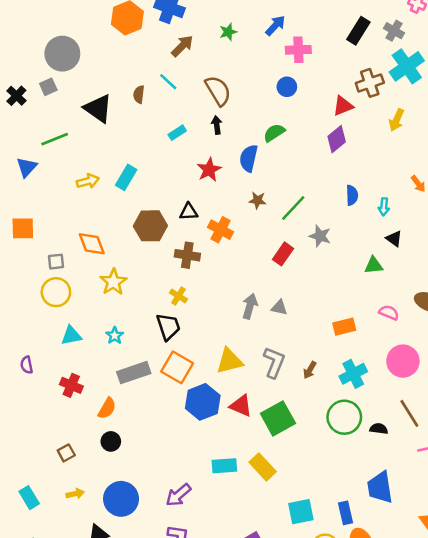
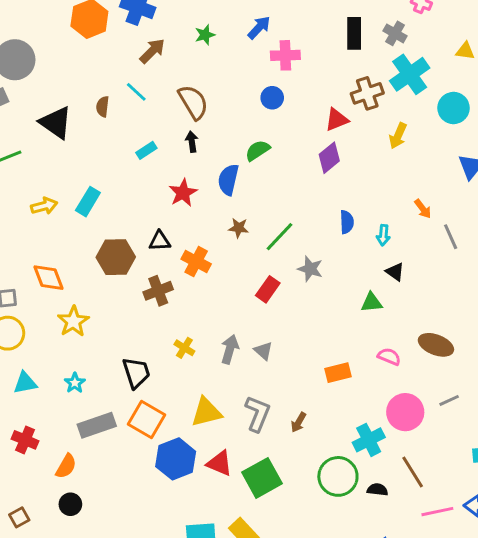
black rectangle: (358, 31) -> (354, 33), turned -32
brown cross: (187, 255) -> (158, 291), turned -30
yellow cross: (178, 296) -> (184, 348), moved
gray triangle: (279, 307) -> (263, 351), turned 30
cyan cross: (353, 374) -> (369, 440), moved

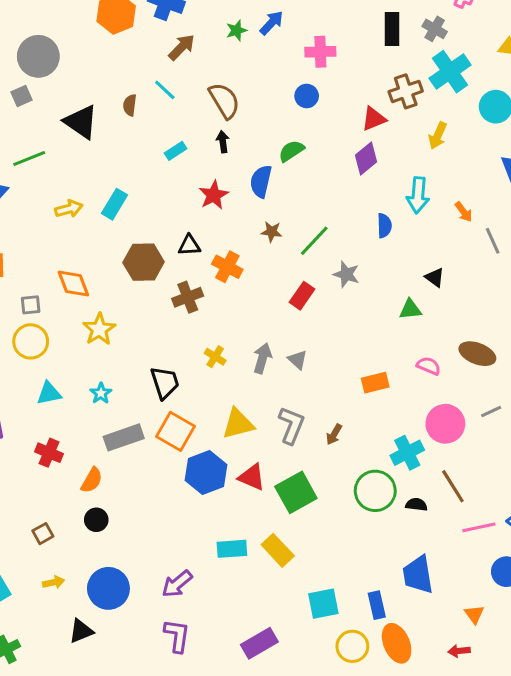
blue arrow: (259, 28) -> (272, 23), moved
cyan arrow: (383, 235) -> (418, 195), moved, size x1.6

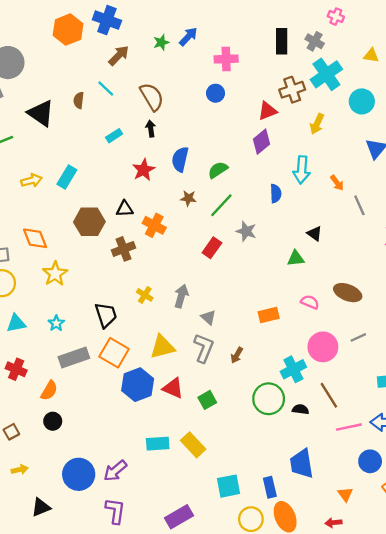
green semicircle: (291, 151) -> (218, 170), moved
gray triangle: (297, 360) -> (208, 317), moved
green square: (296, 492) -> (207, 400), size x0.6
blue circle: (108, 588) -> (79, 474), moved

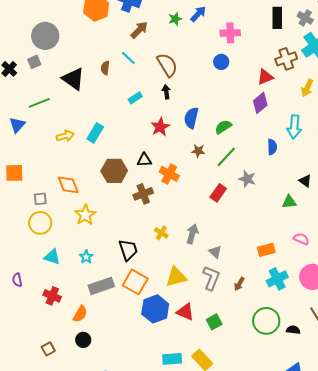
cyan triangle: (16, 323) -> (52, 257), turned 30
cyan cross: (293, 369) -> (277, 279), moved

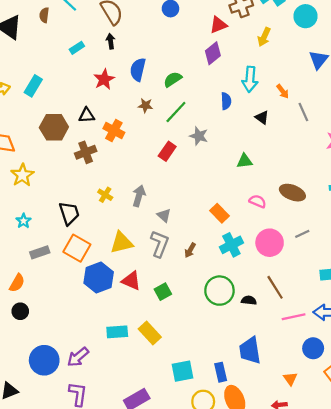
black triangle: (305, 181) -> (262, 117), moved
orange rectangle: (266, 250) -> (219, 213), turned 60
gray rectangle: (101, 286) -> (40, 252), size x0.7

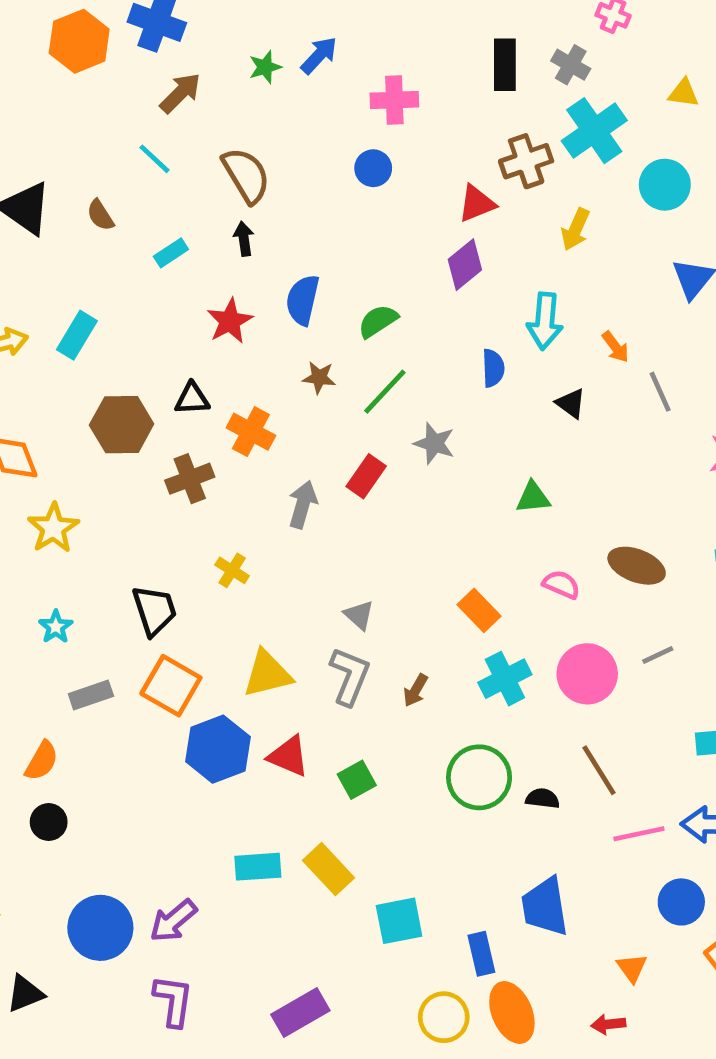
brown semicircle: (44, 15) -> (100, 215), moved, turned -40
gray arrow: (139, 196) -> (303, 505), moved
cyan square: (182, 371) -> (399, 921), moved

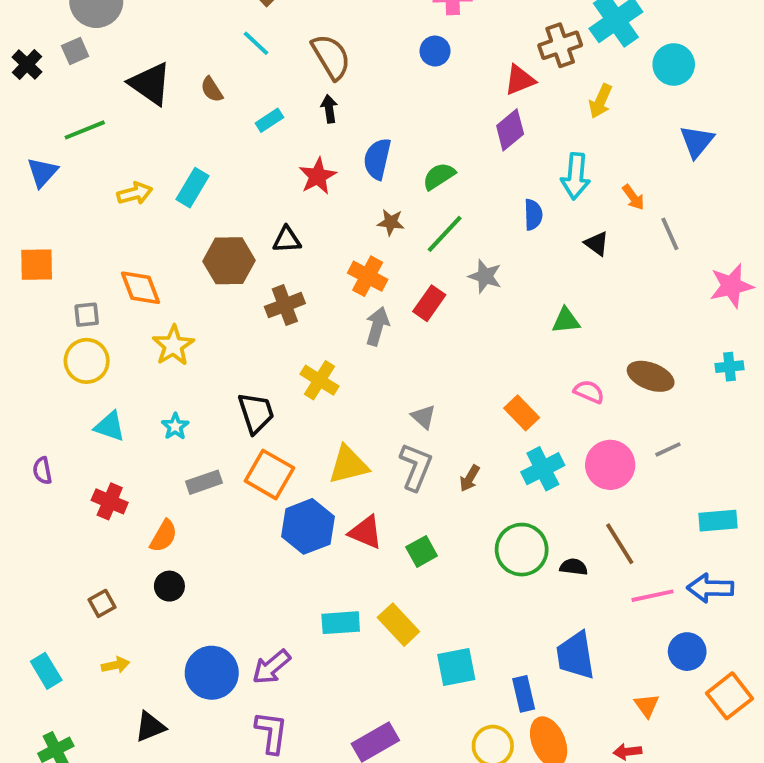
orange cross: (251, 432) -> (368, 276), moved
yellow cross: (232, 570) -> (320, 380), size x1.4

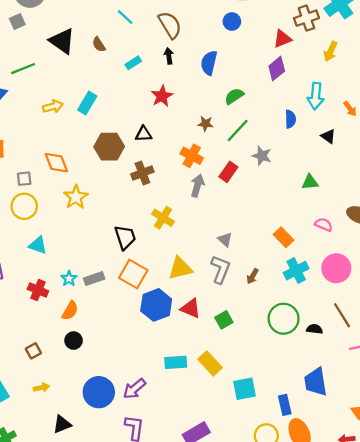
blue semicircle: (377, 159) -> (209, 63), moved
cyan star: (175, 426) -> (69, 279), moved

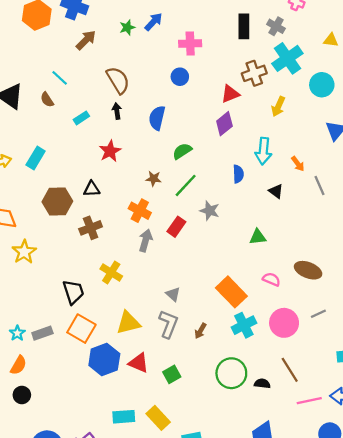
cyan line: (125, 17) -> (60, 78), moved
orange rectangle: (284, 237) -> (231, 292), size x1.5

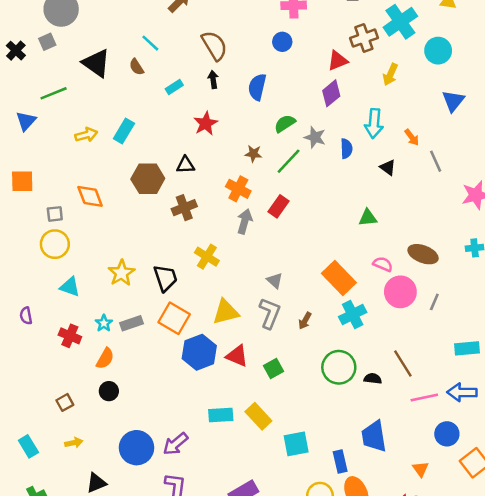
gray star: (210, 211) -> (315, 137), moved
yellow star: (24, 252) -> (121, 273), moved
gray line: (318, 314) -> (434, 302), turned -42
pink circle: (284, 323) -> (400, 292), moved

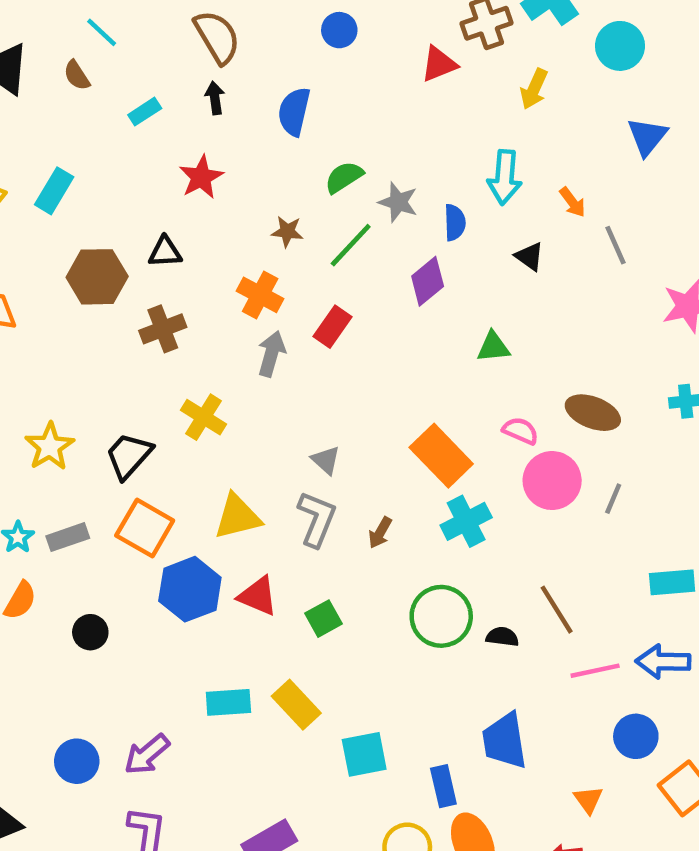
purple diamond: (331, 93) -> (428, 281), moved
black trapezoid: (165, 278) -> (129, 456), turned -120
black circle: (109, 391) -> (90, 632), moved
blue circle: (137, 448) -> (77, 761), size x0.7

